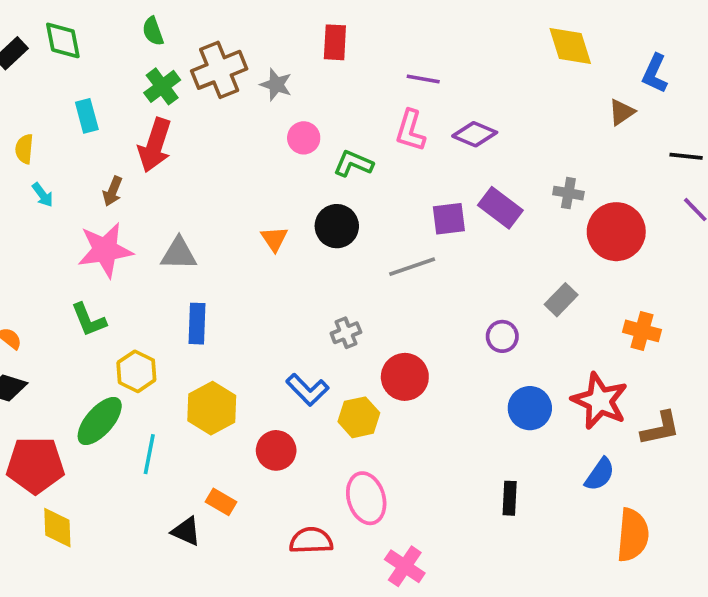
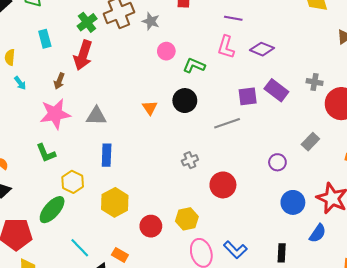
blue L-shape: (307, 390) -> (235, 250), moved
yellow hexagon: (359, 417) -> (187, 219), moved
cyan line: (149, 454) -> (80, 248), moved, turned -55
blue semicircle: (600, 474) -> (318, 233), moved

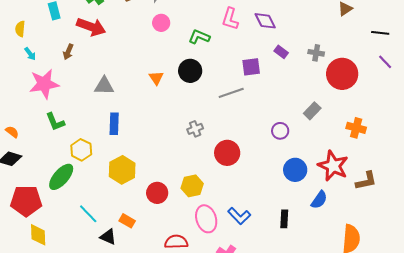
purple diamond: (262, 49) -> (265, 21), turned 40
pink circle: (166, 51) -> (161, 23), moved
red arrow: (83, 55) -> (91, 27), turned -88
purple rectangle: (276, 90) -> (281, 52), moved, size x0.6
pink star: (55, 114) -> (44, 84), moved

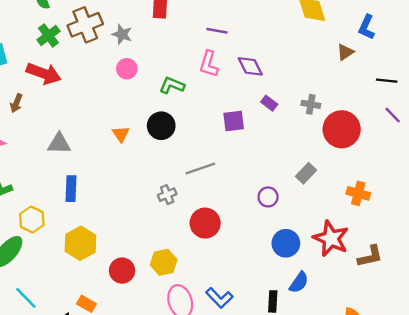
gray line: (231, 93) -> (200, 168), moved
blue semicircle: (319, 200) -> (299, 282), moved
cyan line: (88, 214) -> (26, 298), moved

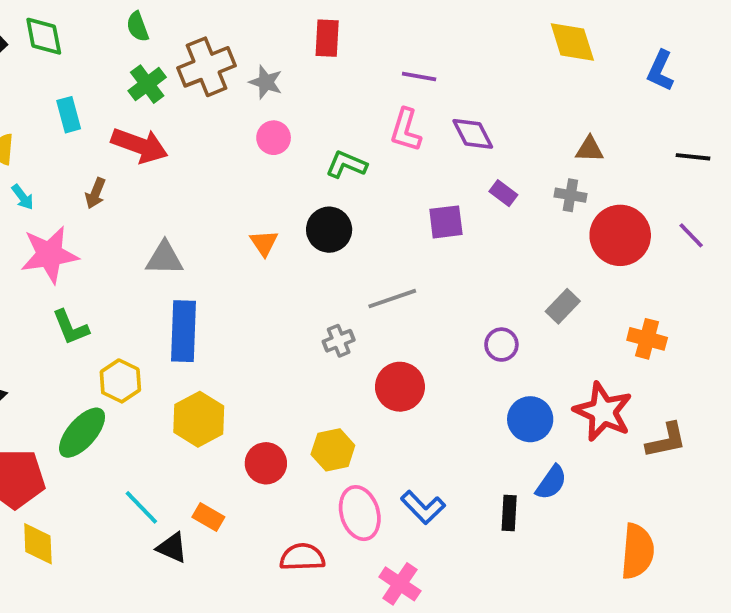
brown triangle: (345, 52) -> (590, 149), moved, turned 36
purple line: (393, 115) -> (691, 235), moved
blue rectangle: (71, 189) -> (184, 331), size x1.4
cyan line: (26, 298) -> (141, 507), moved

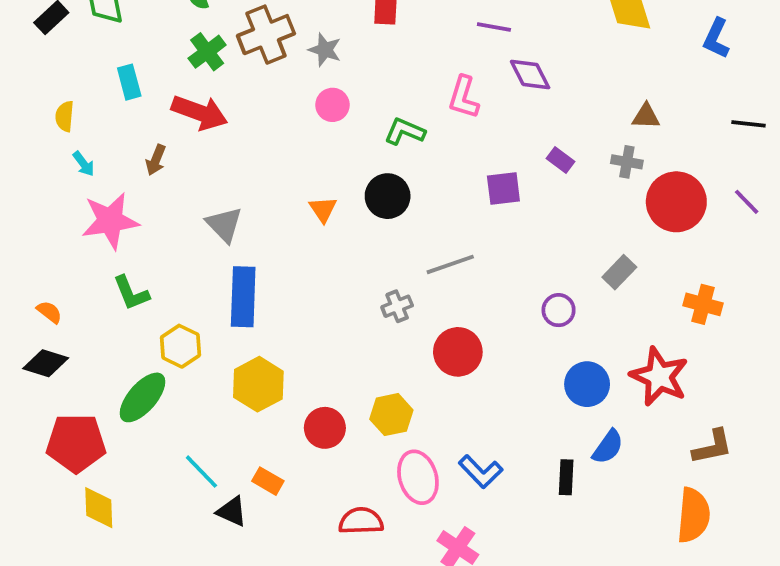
purple line: (419, 76) -> (494, 27), moved
purple diamond: (473, 134) -> (530, 74), moved
gray triangle: (164, 258) -> (224, 225), turned 45
brown L-shape: (666, 440) -> (712, 447), moved

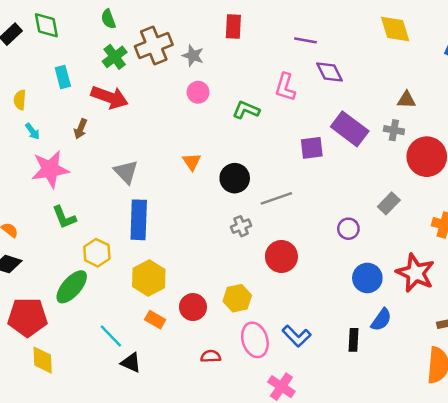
purple rectangle: (560, 160) -> (350, 129), size x2.0
black circle: (388, 196) -> (235, 178), moved
orange rectangle: (268, 481) -> (155, 320), moved
red semicircle: (361, 521) -> (211, 356), moved, size x0.7

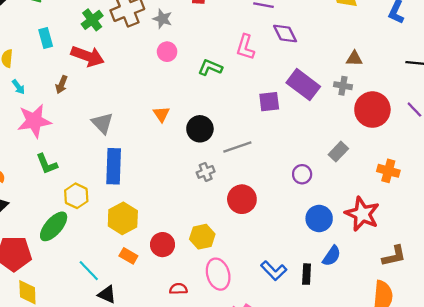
blue L-shape: (297, 336) -> (274, 271), moved

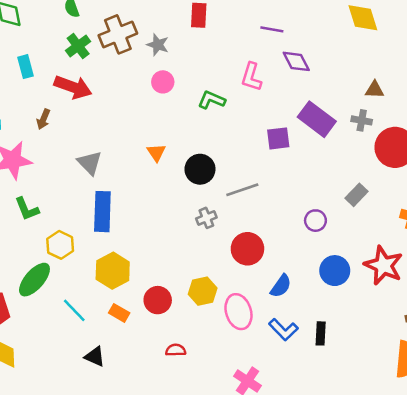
blue semicircle: (332, 256) -> (281, 286), moved
cyan line: (89, 271) -> (74, 310), moved
pink ellipse: (218, 274) -> (238, 312), moved

